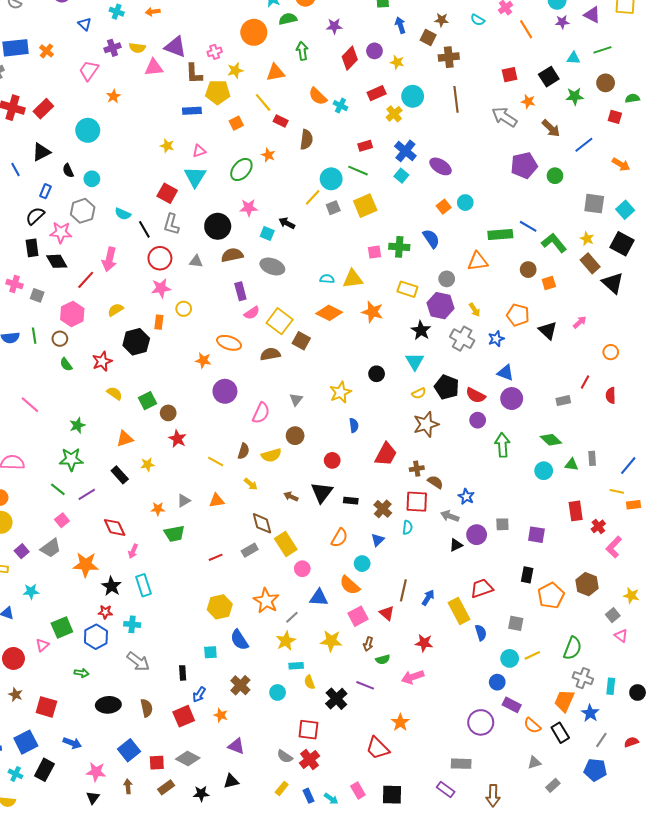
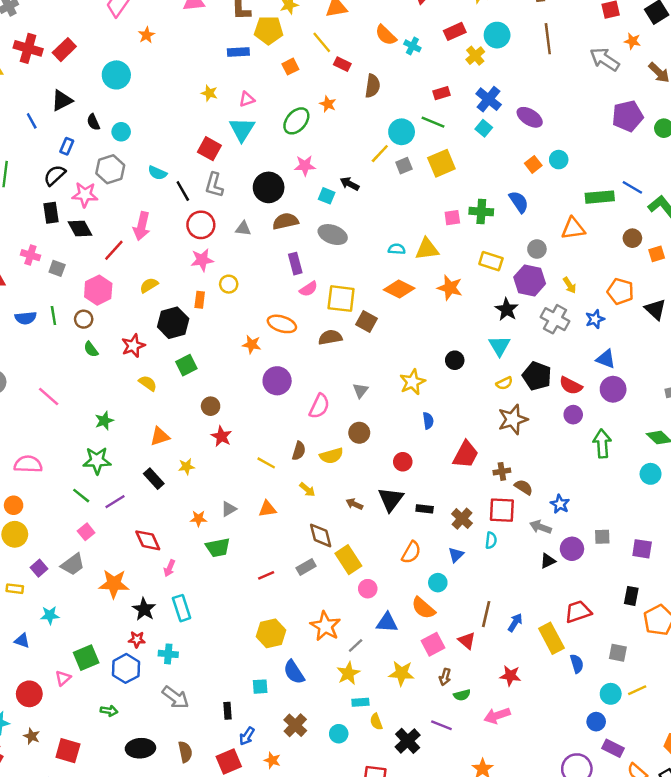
yellow square: (280, 321) -> (341, 299), turned -30
green square: (148, 401) -> (186, 365), moved

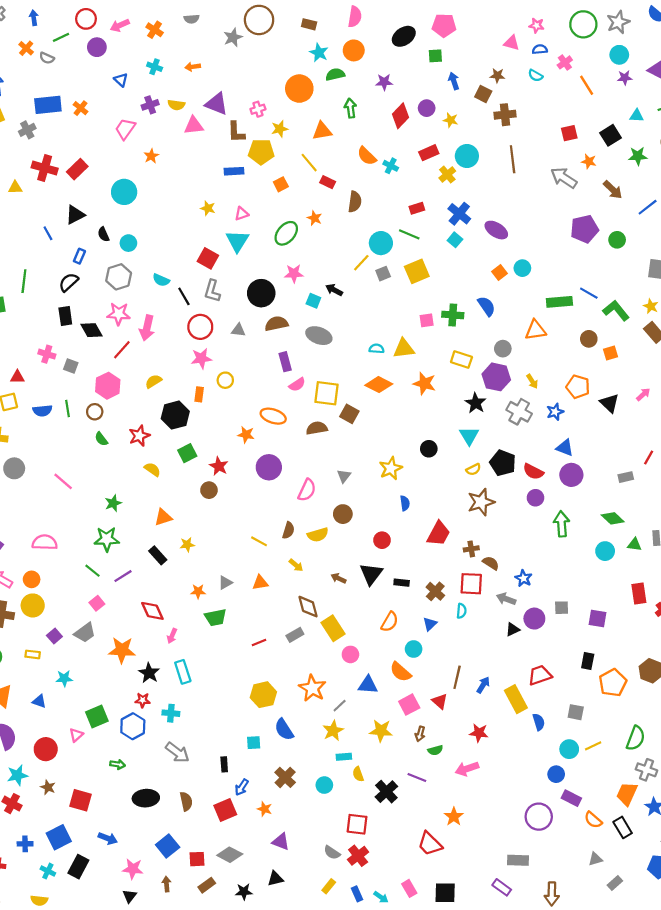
pink star: (85, 195) -> (119, 314), moved
red star: (221, 436) -> (219, 466), moved

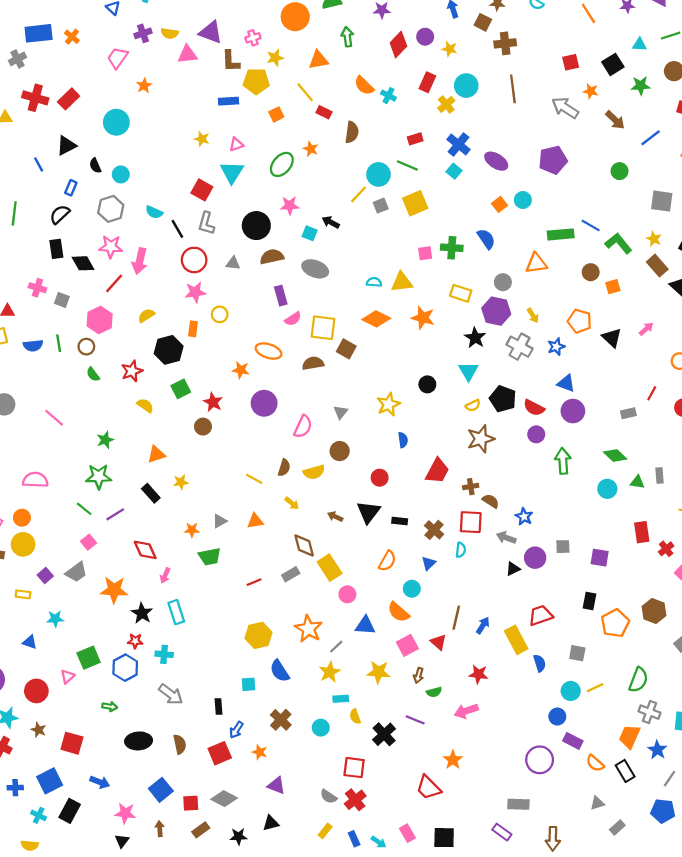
red rectangle: (429, 153) -> (427, 82), turned -42
purple pentagon: (584, 229) -> (553, 160), moved

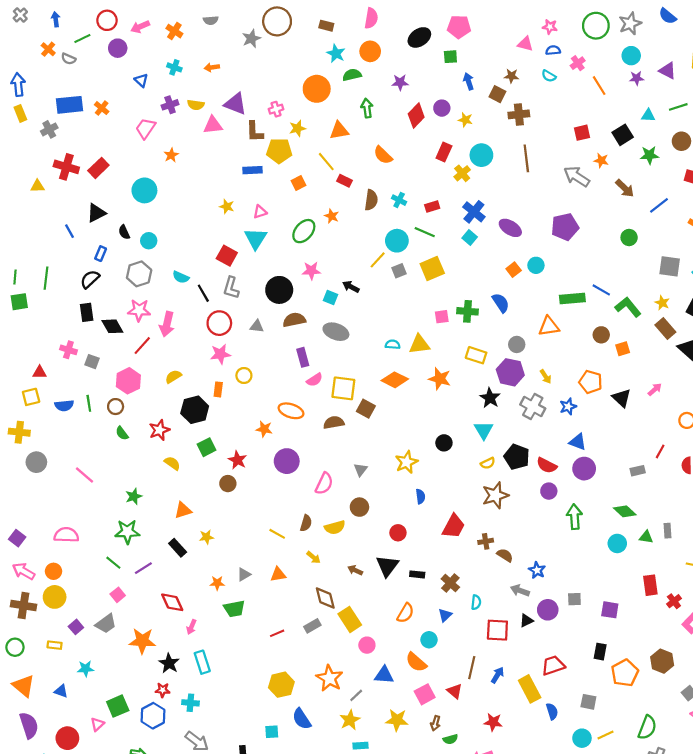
cyan cross: (388, 96) -> (399, 200), moved
red square: (471, 522) -> (497, 630), moved

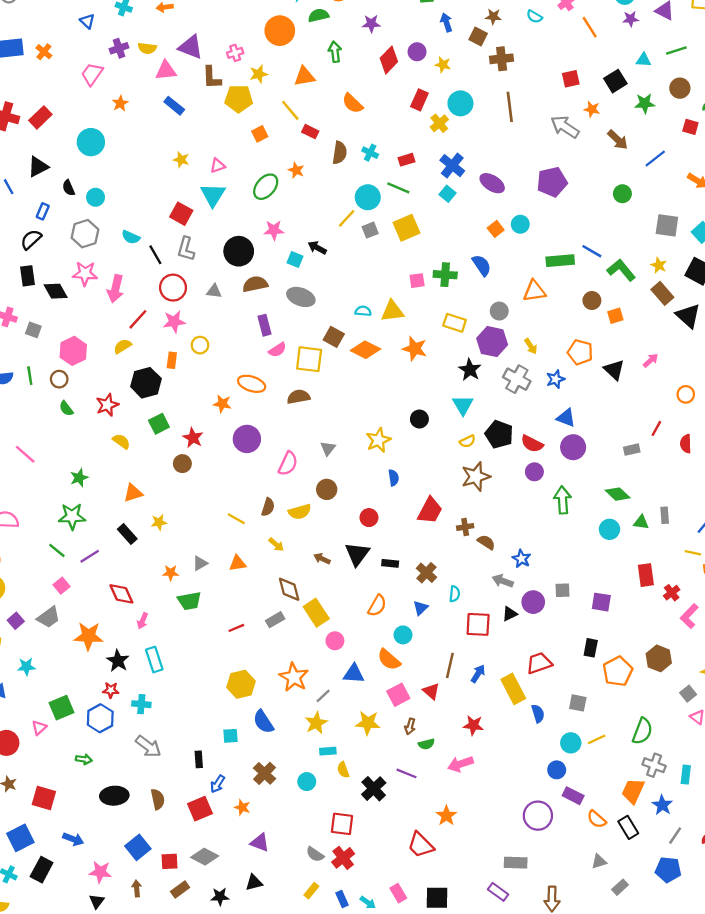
blue rectangle: (252, 170) -> (174, 106), moved, turned 42
red line: (142, 346) -> (138, 319), moved
brown square: (366, 409) -> (334, 337), moved

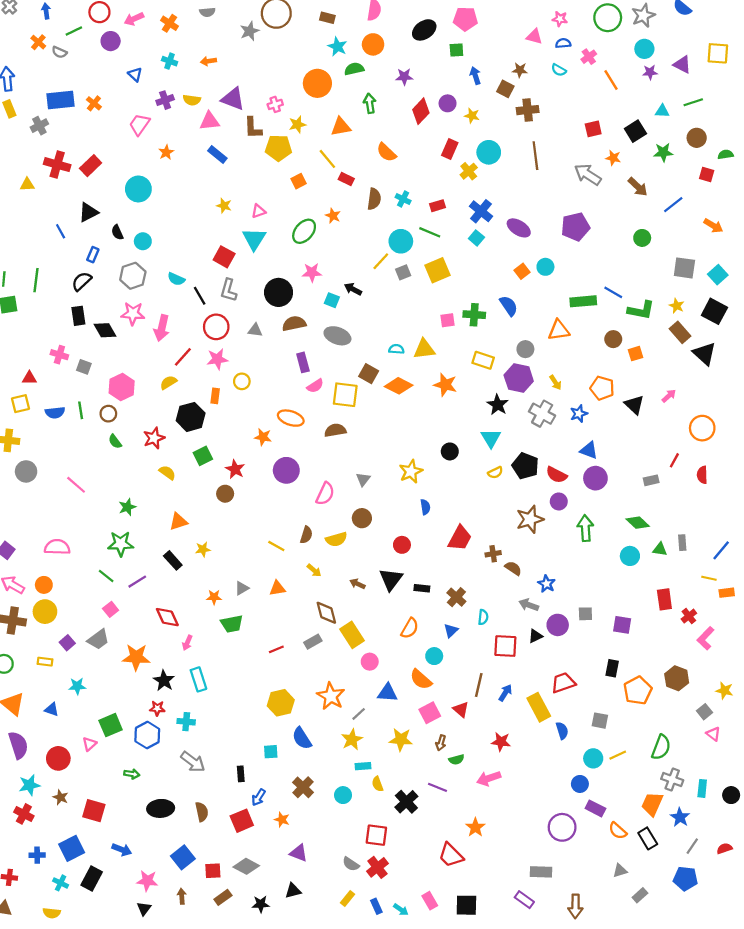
green L-shape: (621, 270) -> (641, 310), turned 140
orange circle: (686, 394) -> (702, 428), size x1.5
brown star: (476, 477) -> (530, 519), moved

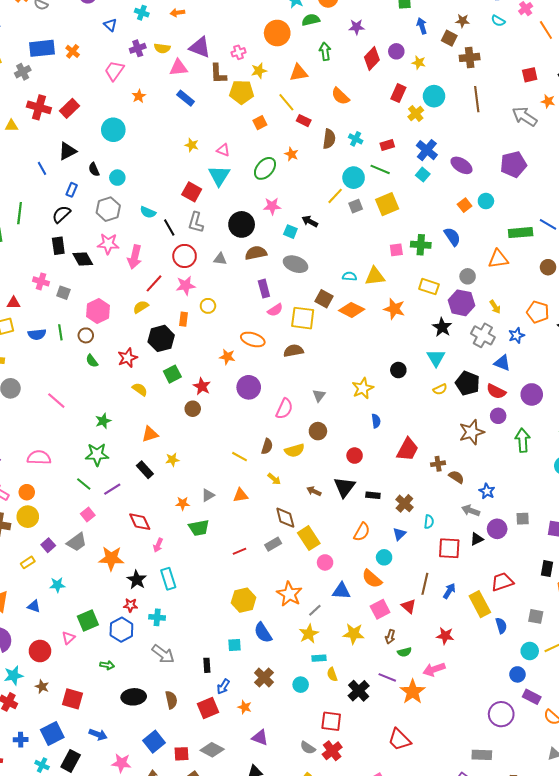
pink triangle: (258, 211) -> (223, 150), turned 40
blue triangle: (589, 450) -> (502, 363), moved
yellow rectangle: (45, 662) -> (28, 562), turned -40
orange star: (475, 827) -> (413, 692), moved, size x1.4

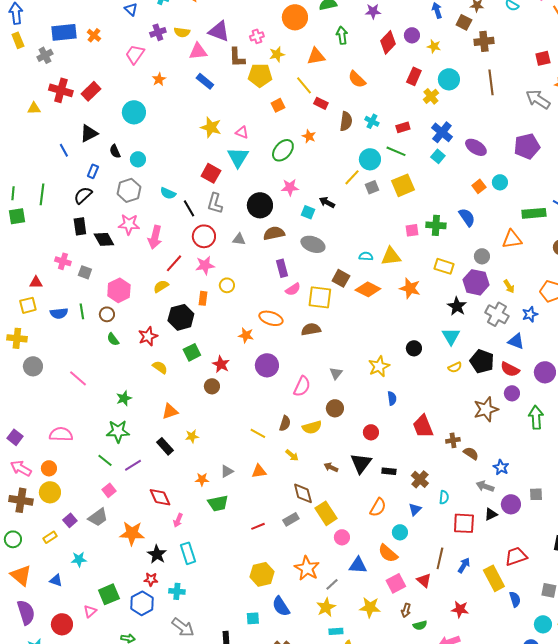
yellow star: (192, 145) -> (211, 127), size x1.5
red trapezoid: (408, 449) -> (423, 426), turned 130

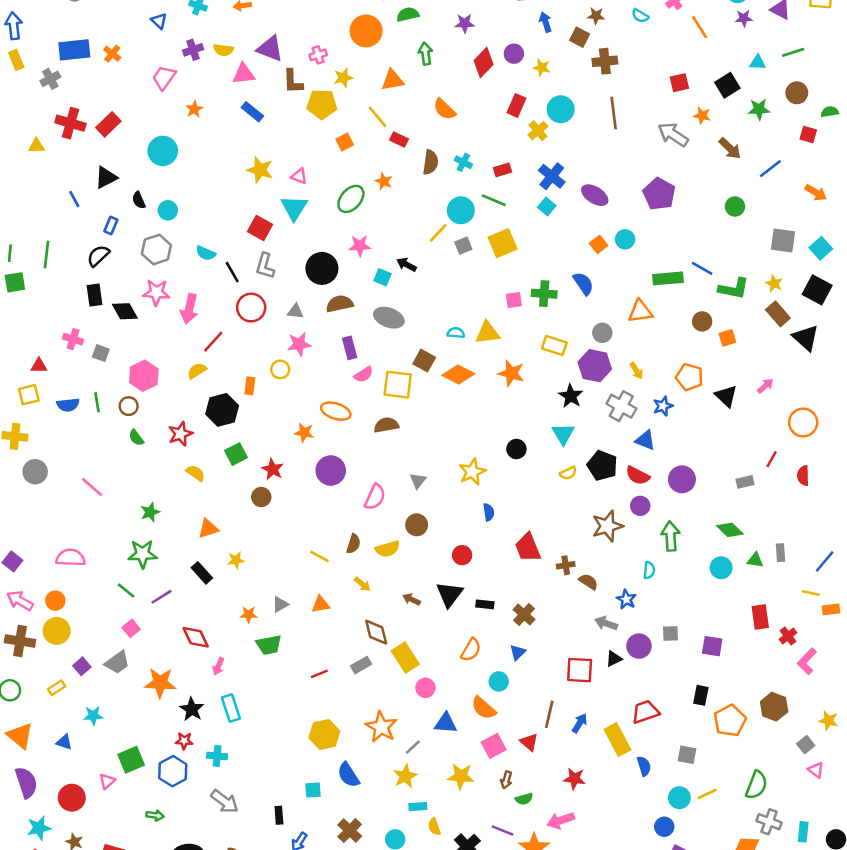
purple pentagon: (527, 146) -> (659, 194), turned -30
pink star: (205, 265) -> (299, 344), moved
cyan semicircle: (444, 497) -> (649, 570), moved

